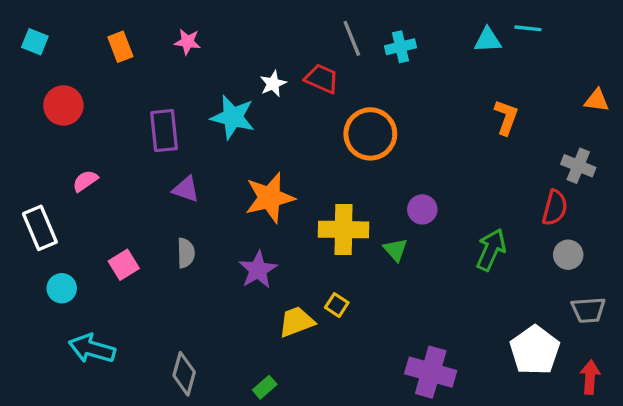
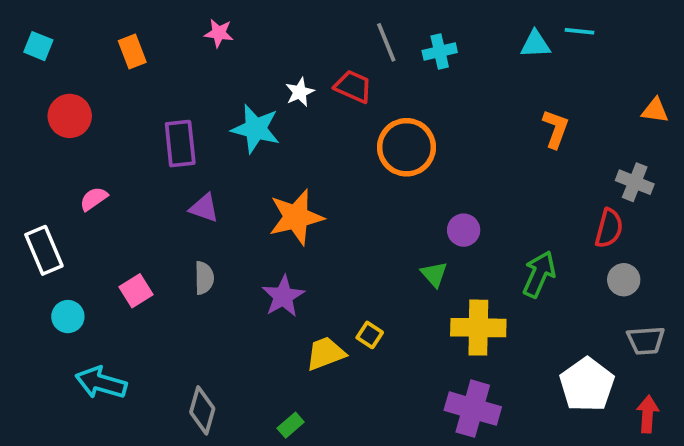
pink star: (187, 42) -> (219, 33), moved
yellow cross: (343, 230) -> (478, 328), moved

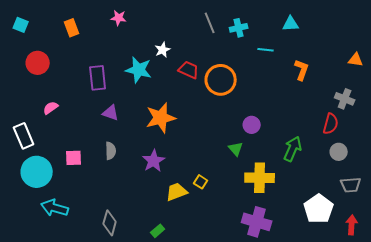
cyan line: (580, 31) -> (266, 50), moved
red trapezoid: (353, 86) -> (189, 70), moved
pink square: (136, 291) -> (74, 158), turned 30
cyan circle: (68, 317) -> (37, 172), size x1.8

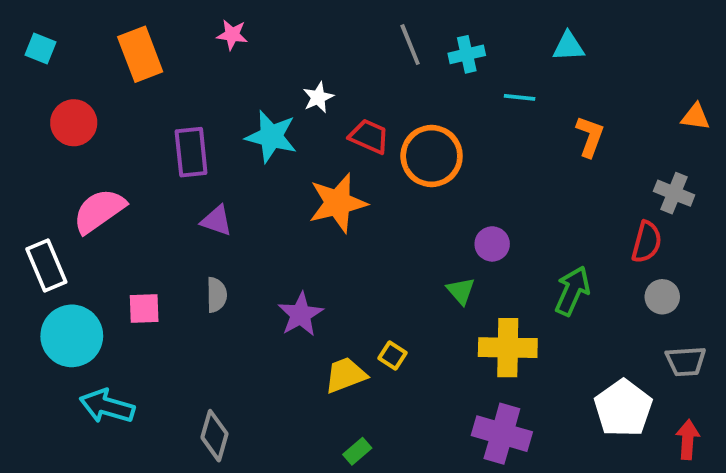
orange rectangle: (72, 28) -> (140, 54), size x1.5
pink semicircle: (51, 108) -> (99, 211), size x1.8
orange star: (161, 118) -> (338, 203), moved
green rectangle: (158, 231) -> (357, 451), moved

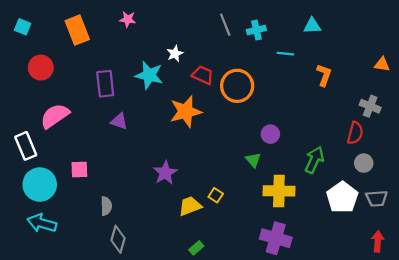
gray semicircle: (216, 295) -> (106, 206), moved
cyan arrow: (107, 406) -> (42, 223), moved
white pentagon: (623, 408) -> (342, 197), moved

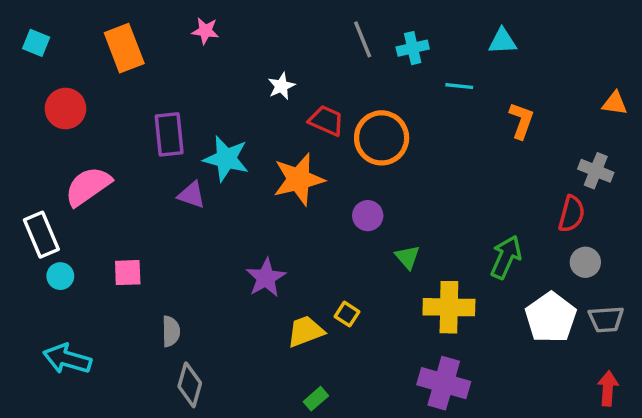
cyan star: (149, 75) -> (226, 159), moved
purple circle: (270, 134) -> (368, 216), moved
cyan circle: (40, 185) -> (60, 276), moved, size x0.5

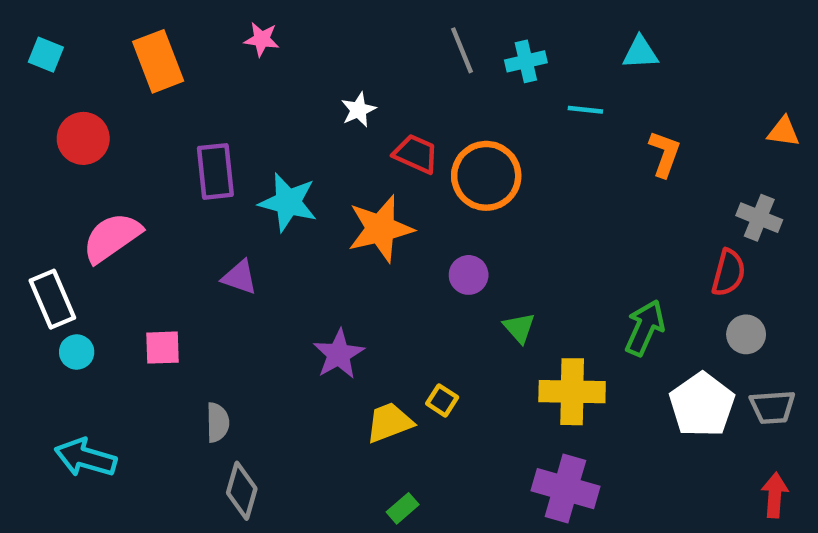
purple triangle: (192, 195) -> (240, 277), moved

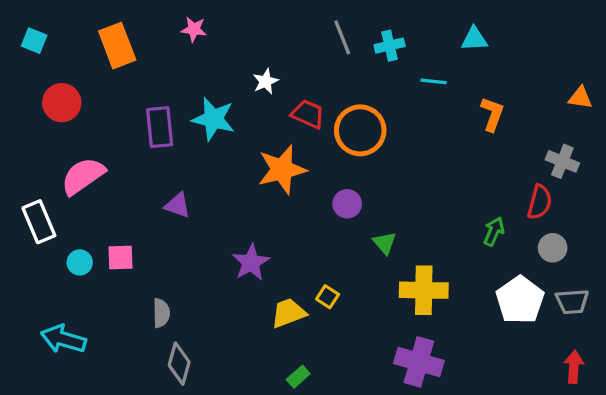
cyan star: (288, 202) -> (213, 119), moved
green arrow: (645, 328) -> (494, 231), moved, size x0.7
cyan circle: (77, 352) -> (80, 262), moved

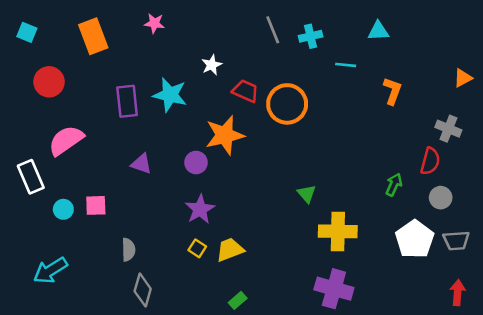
orange triangle: (580, 98) -> (463, 78), turned -36
purple circle: (347, 204) -> (196, 162), moved
yellow square: (328, 297) -> (197, 248), moved
cyan arrow: (63, 339) -> (50, 270), turned -48

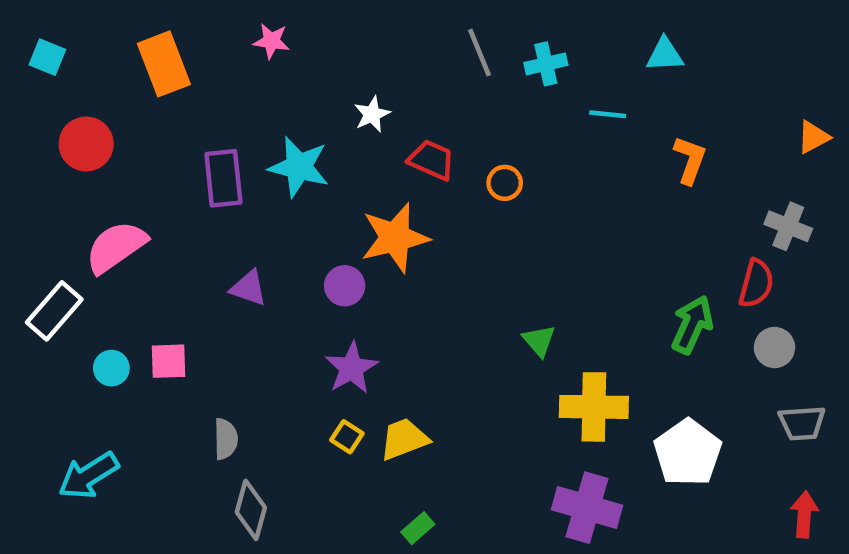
orange circle: (287, 104) -> (505, 183), size x0.5
white rectangle: (31, 177) -> (54, 311), turned 64
green arrow: (394, 185) -> (692, 325), size x1.4
white pentagon: (415, 239) -> (688, 453), moved

